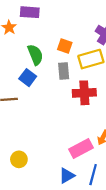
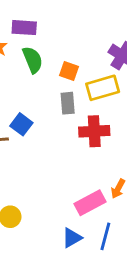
green semicircle: (35, 55) -> (33, 60), moved
blue square: (28, 78) -> (21, 124), moved

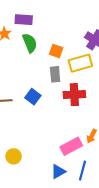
blue square: (21, 124) -> (33, 97), moved

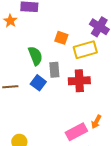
green semicircle: (30, 43) -> (35, 56), moved
gray rectangle: (55, 74) -> (54, 70), moved

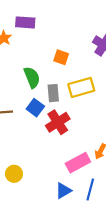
yellow rectangle: (85, 50) -> (81, 87), moved
red cross: (79, 81) -> (58, 122), moved, turned -30

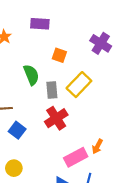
purple rectangle: (25, 22) -> (40, 24), moved
yellow rectangle: (81, 87) -> (79, 85), turned -30
blue square: (35, 108) -> (17, 130), moved

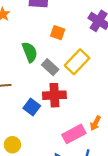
gray rectangle: (52, 90) -> (50, 67), turned -42
red cross: (56, 118) -> (54, 95), turned 30
blue square: (17, 130) -> (32, 107), moved

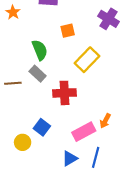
orange square: (58, 33) -> (68, 31), turned -32
gray rectangle: (50, 67) -> (38, 74), moved
blue square: (32, 107) -> (42, 127), moved

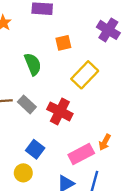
gray rectangle: (38, 74) -> (27, 104), moved
red cross: (64, 93) -> (60, 111), turned 30
yellow circle: (23, 142) -> (23, 173), moved

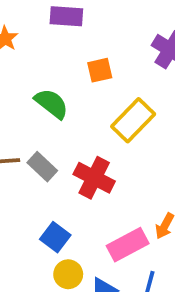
green semicircle: (33, 64) -> (52, 104), turned -30
yellow circle: (23, 173) -> (68, 274), moved

